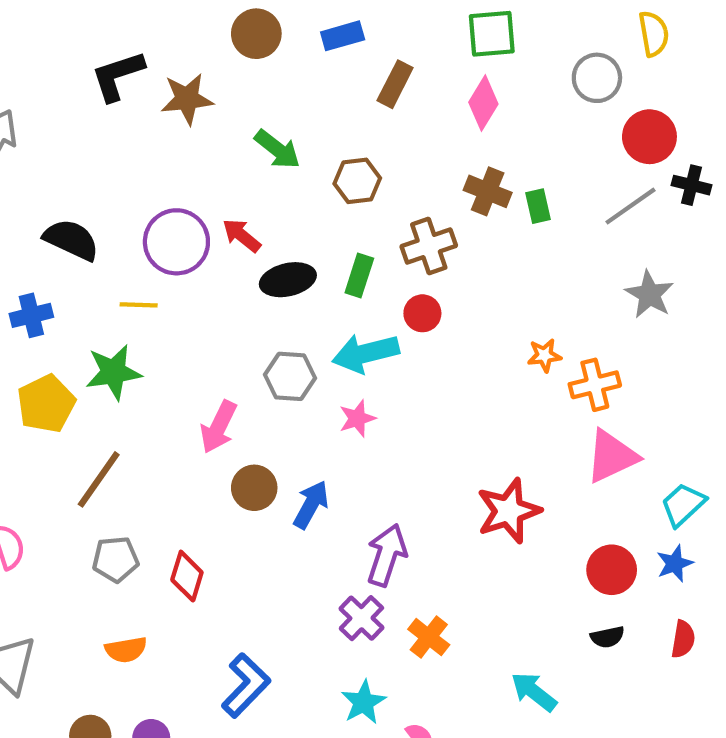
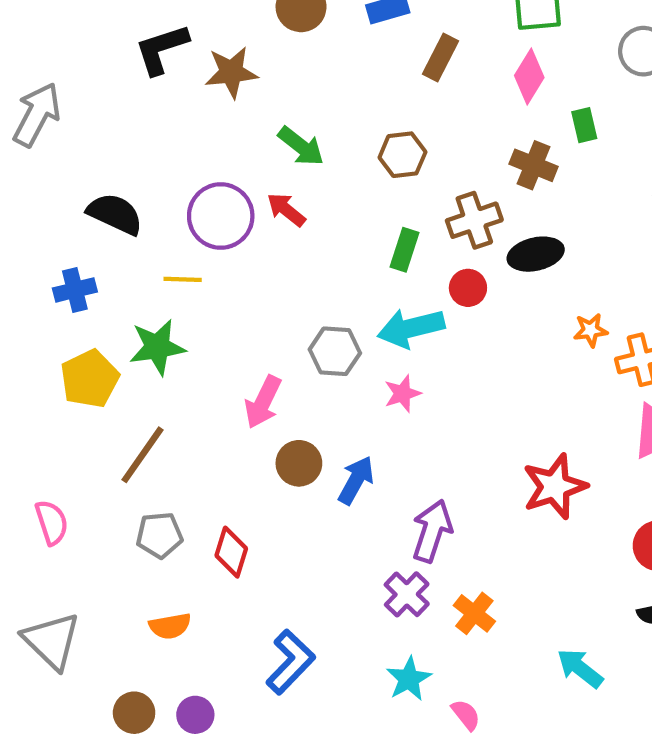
green arrow: (277, 149) -> (301, 146), moved
green rectangle: (538, 206) -> (584, 125), moved
black ellipse: (288, 280) -> (536, 254), moved

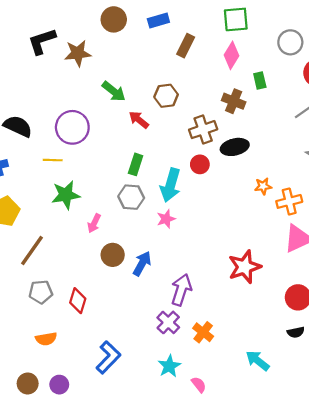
red arrow: (286, 210) -> (139, 120), moved
green rectangle: (405, 250) -> (136, 164), moved
cyan arrow: (411, 328) -> (170, 185), turned -60
green star: (157, 347) -> (66, 195), moved
pink arrow: (263, 402) -> (94, 223), size x0.7

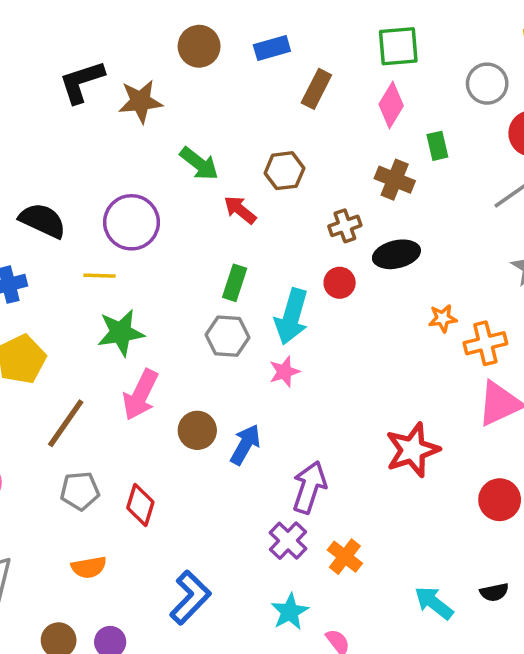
brown cross: (203, 130) -> (345, 226), size x0.7
pink arrow: (94, 223) -> (140, 395), moved, size x1.6
black semicircle: (296, 332) -> (494, 592), moved

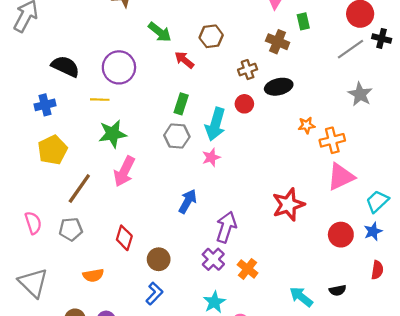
brown circle: (197, 430) -> (159, 259), moved
gray pentagon: (80, 491) -> (71, 229), moved
blue L-shape: (190, 598) -> (154, 294), size x0.7

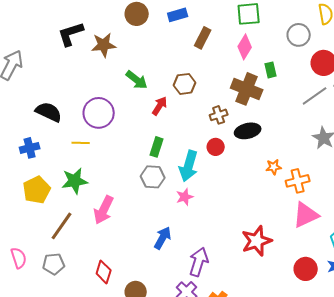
brown cross: (278, 42) -> (247, 89), size x1.4
red arrow: (184, 60) -> (160, 106), turned 84
green star: (113, 134) -> (75, 181), moved

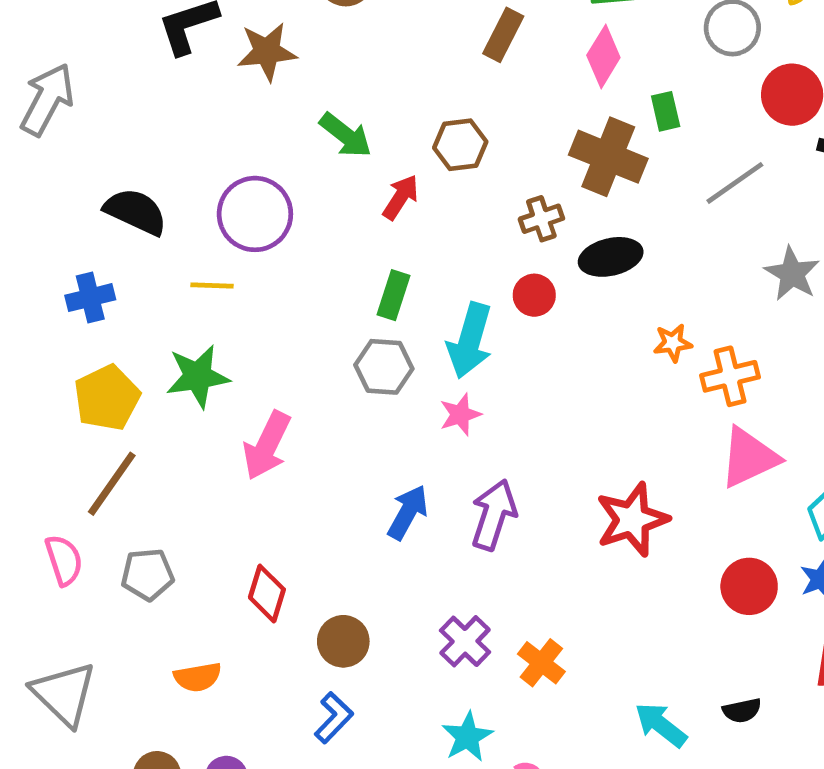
gray line: (315, 96) -> (735, 183), moved
brown line: (62, 226) -> (112, 484), moved
purple arrow: (199, 262) -> (494, 515), moved

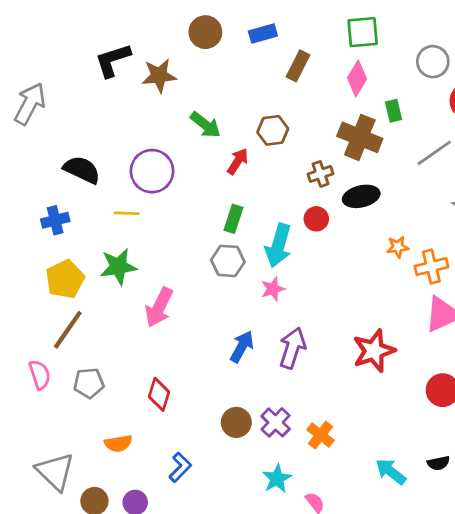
brown circle: (343, 641) -> (236, 422), moved
gray triangle: (64, 694) -> (55, 472), moved
blue L-shape: (334, 718) -> (180, 467), moved

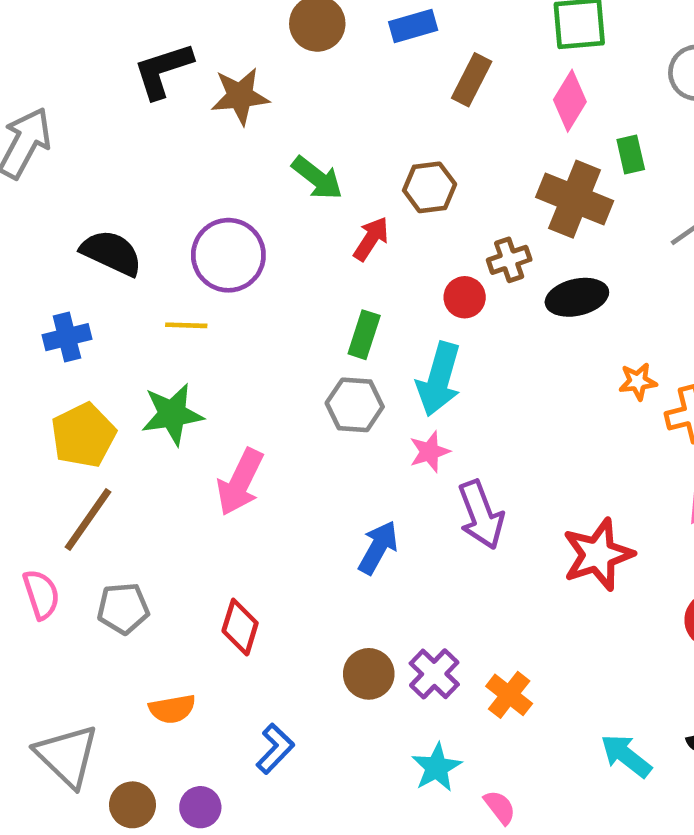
red circle: (316, 219) -> (465, 297), moved
purple arrow: (292, 348) -> (481, 515), moved, turned 141

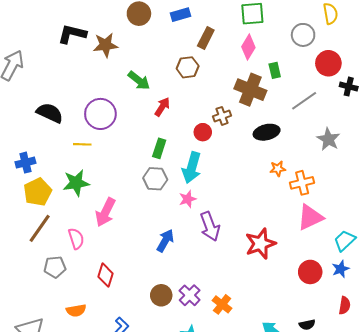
black L-shape: (163, 70) -> (72, 34), turned 32
brown hexagon: (430, 187) -> (188, 67), moved
black ellipse: (577, 297) -> (267, 132), moved
blue cross: (67, 337) -> (25, 163), moved
pink semicircle: (41, 594) -> (76, 239), moved

